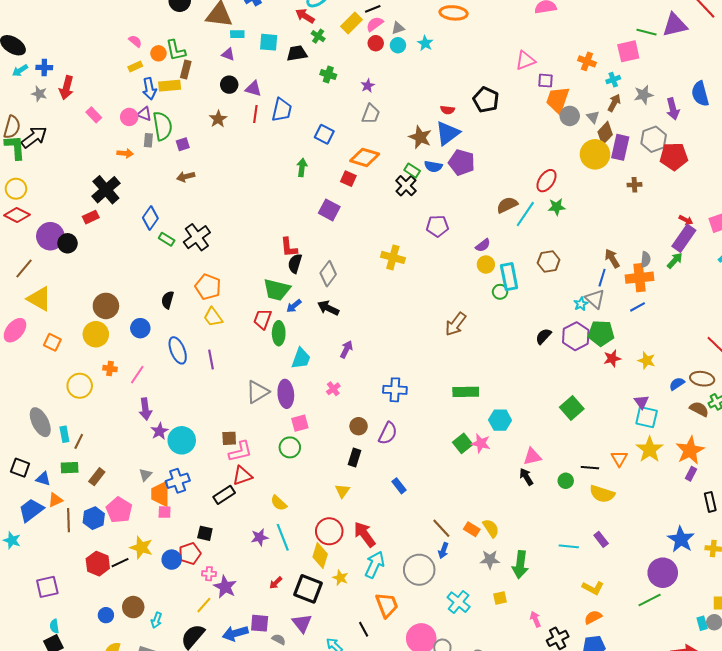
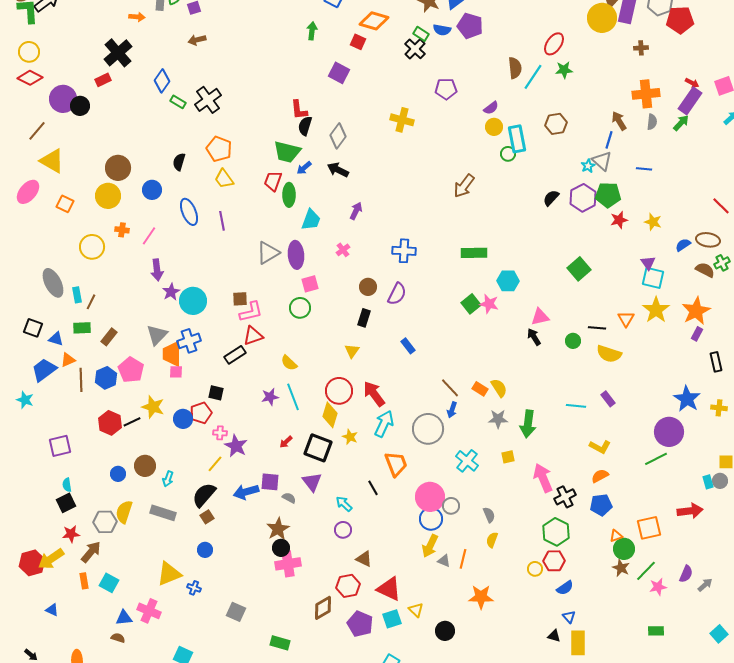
brown semicircle: (507, 205) -> (515, 68), turned 110
orange cross: (639, 278) -> (646, 94), moved
blue line: (637, 307) -> (644, 169), turned 35
gray triangle: (145, 475) -> (157, 335), size x1.6
pink arrow: (535, 619) -> (543, 478), size x1.8

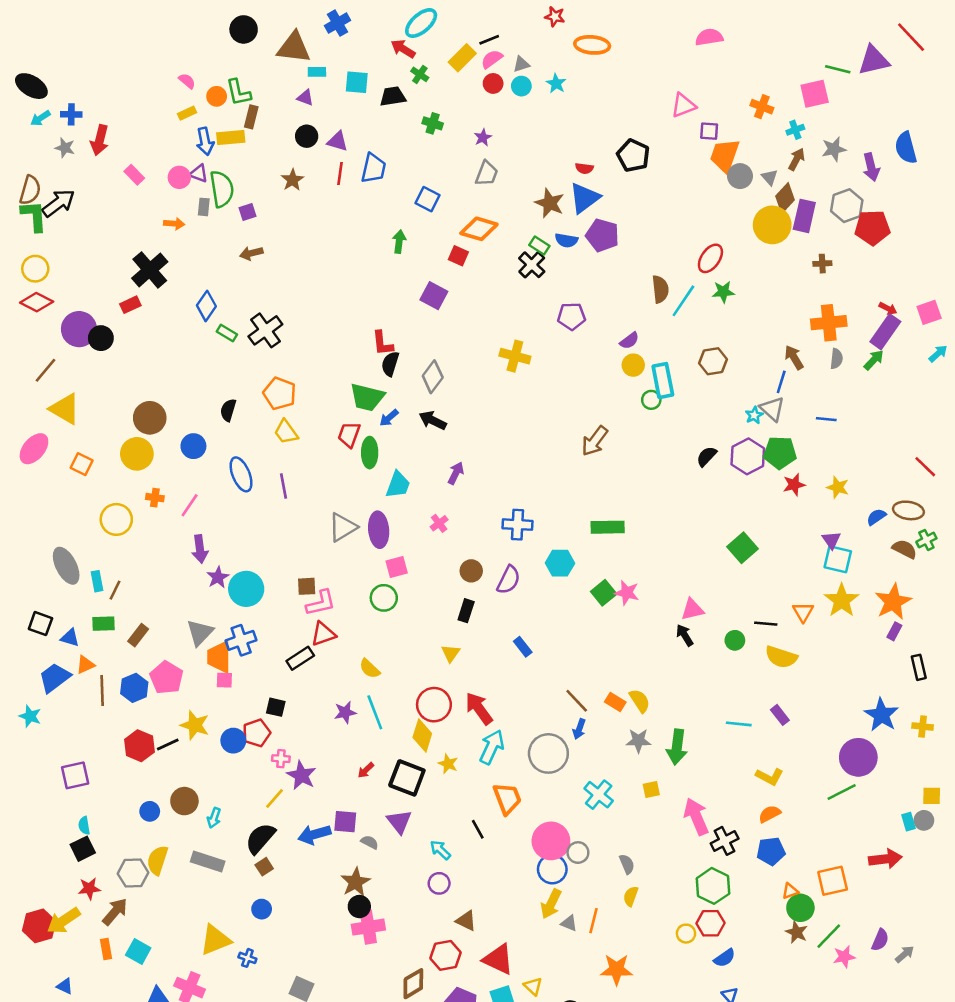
cyan hexagon: (508, 281) -> (560, 563), moved

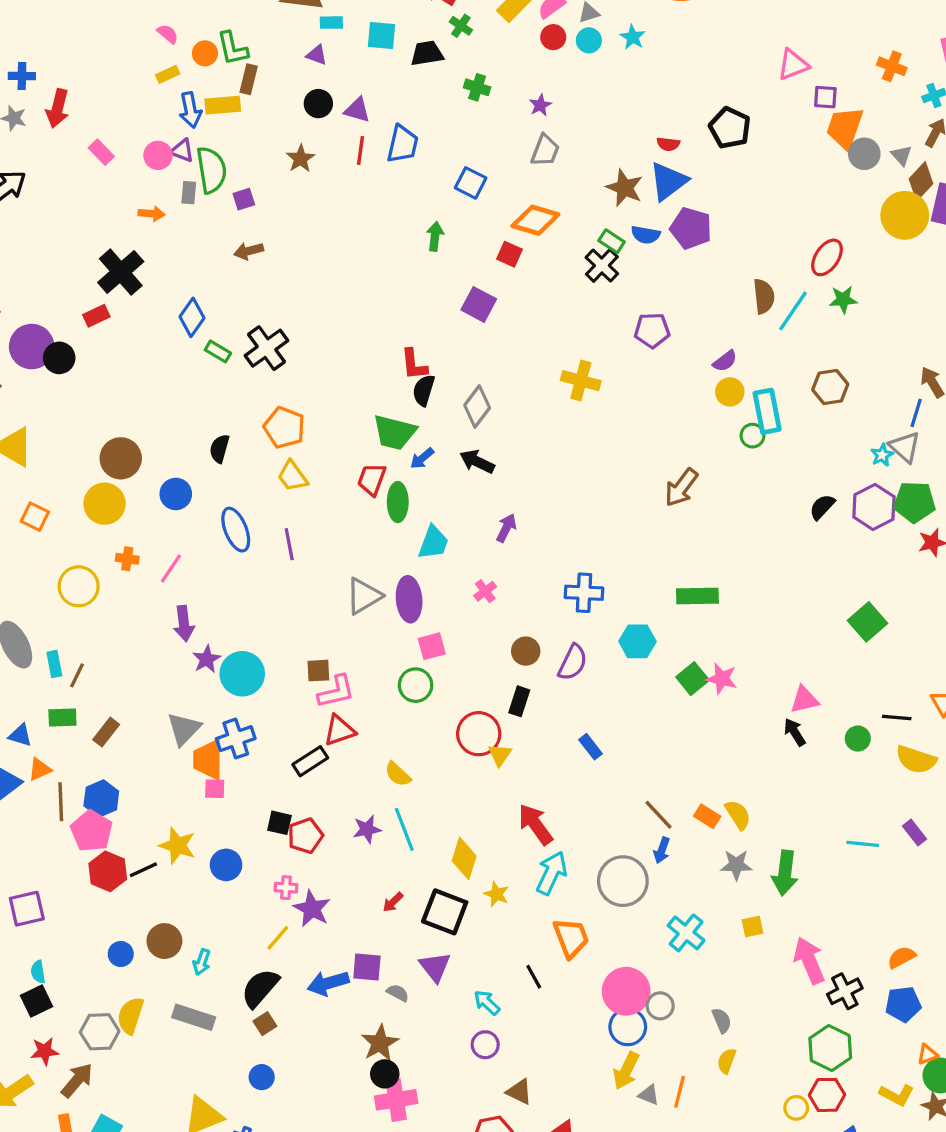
pink pentagon: (166, 678) -> (92, 831), moved
red circle: (434, 705) -> (479, 734), moved
red pentagon: (256, 733) -> (305, 836), moved
yellow L-shape: (770, 777) -> (897, 1095), moved

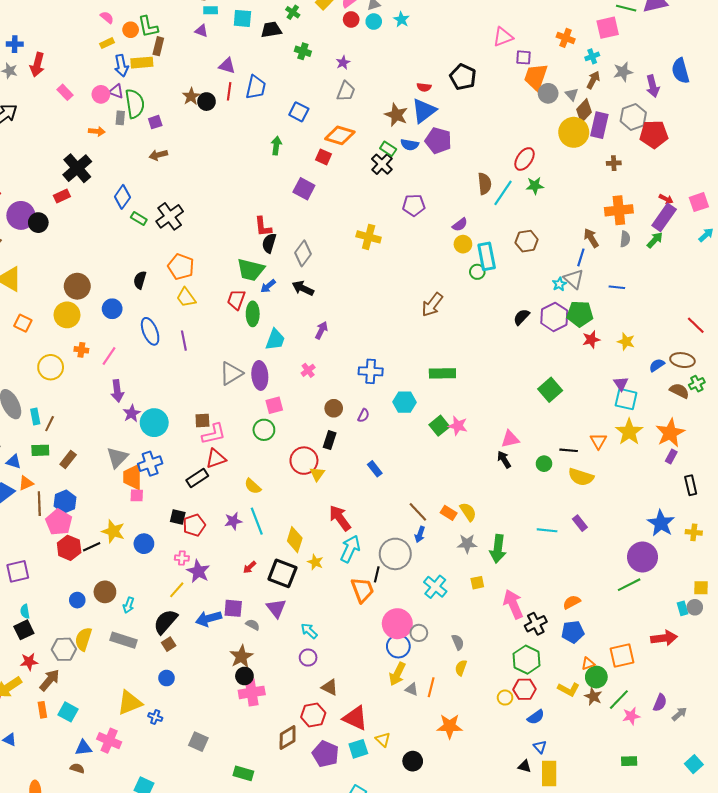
black circle: (318, 104) -> (207, 102), moved
purple semicircle: (573, 662) -> (363, 415), size x0.6
black line: (534, 977) -> (377, 574), moved, turned 42

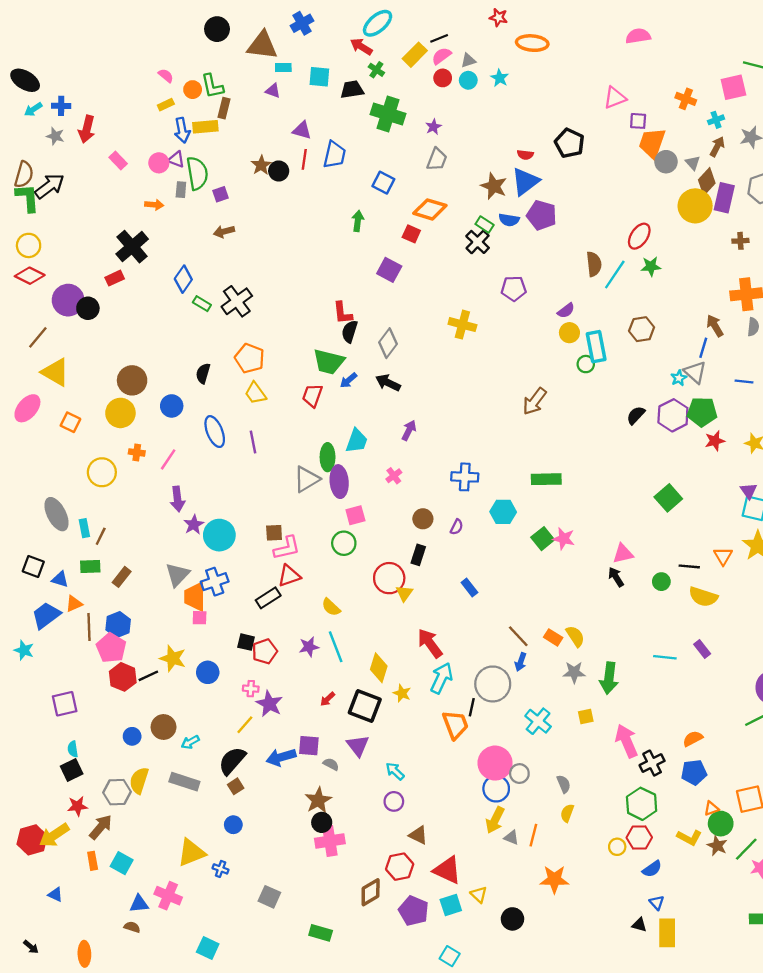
green cross: (303, 51) -> (388, 114), size x1.8
green ellipse: (253, 314) -> (328, 457), moved
cyan arrow: (129, 605) -> (190, 742), turned 42

